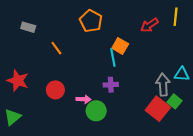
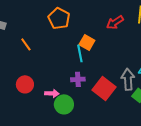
red square: (158, 109) -> (104, 88), moved

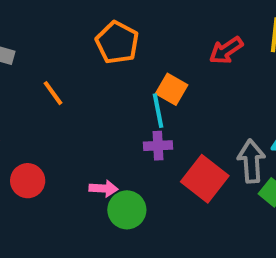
purple cross: (78, 79) -> (158, 146), moved
red circle: (25, 84) -> (28, 181), moved

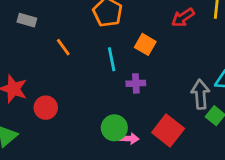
cyan line: (158, 111) -> (112, 59), moved
red square: (205, 179) -> (168, 130), moved
pink arrow: (104, 188) -> (129, 139), moved

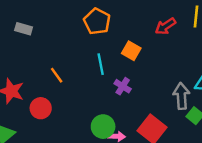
orange line: (63, 47) -> (57, 75), moved
purple cross: (136, 83) -> (123, 86), turned 35

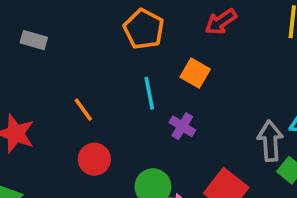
red arrow: (165, 26) -> (221, 22), moved
red circle: (41, 108) -> (94, 159), moved

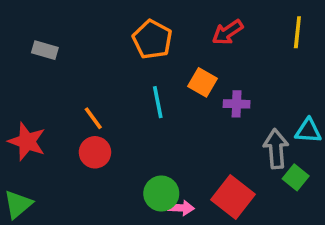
purple cross: (182, 126) -> (237, 104), moved, turned -30
red circle: (94, 159) -> (95, 152), moved

